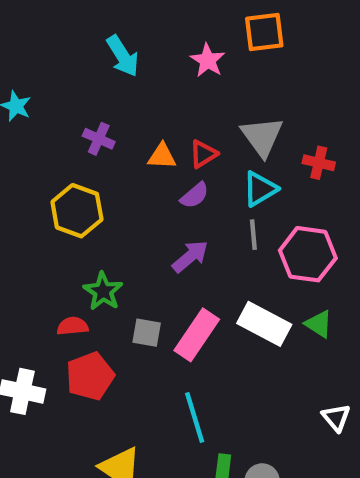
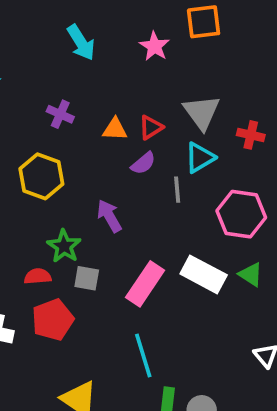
gray line: (253, 235) -> (177, 190), moved
purple arrow: (190, 256) -> (109, 216), moved, turned -80
gray square: (147, 333) -> (87, 278), moved

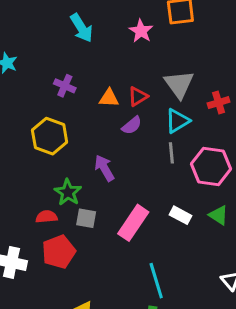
red cross: (251, 135) -> (219, 103), turned -30
gray line: (177, 190) -> (171, 153), moved
white rectangle: (204, 274) -> (180, 215), size x0.6
cyan line: (143, 356) -> (156, 281), moved

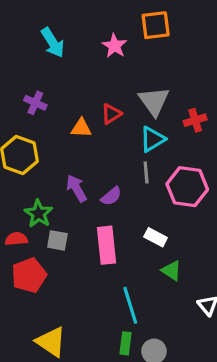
orange triangle: (109, 98) -> (81, 128), moved
purple semicircle: (132, 125) -> (111, 196), moved
green triangle: (219, 215) -> (171, 271), moved
pink rectangle: (133, 223) -> (107, 245), turned -40

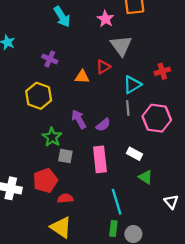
gray triangle: (154, 101) -> (121, 46), moved
red semicircle: (16, 239) -> (65, 198), moved

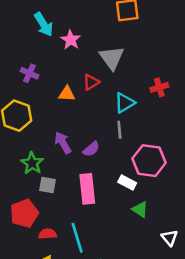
pink star: (105, 19) -> (71, 40), moved
pink hexagon: (157, 118) -> (149, 161), moved
cyan line: (117, 202) -> (77, 238), moved

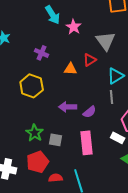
purple arrow: (63, 143) -> (68, 107), turned -60
green star: (32, 163) -> (35, 133), moved

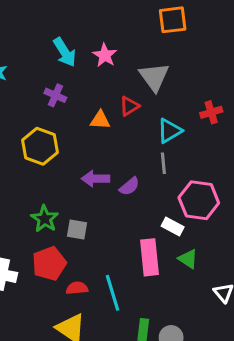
cyan arrow: (53, 15) -> (65, 52), moved
pink rectangle: (87, 143) -> (149, 257), moved

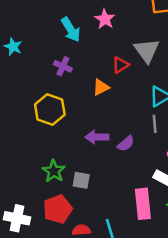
pink star: (105, 55) -> (105, 19), moved
red triangle: (129, 106) -> (121, 65), moved
orange triangle: (100, 120) -> (101, 87), turned -30

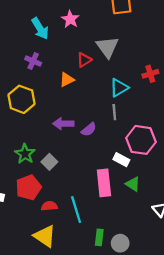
gray square: (81, 180) -> (49, 162), turned 35

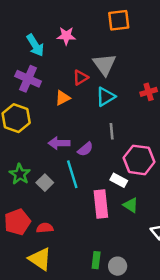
pink star: (70, 19) -> (66, 36), turned -30
purple cross: (33, 61) -> (28, 79), size x1.5
cyan triangle: (119, 88) -> (106, 97), moved
red pentagon: (28, 187) -> (17, 222), moved
cyan line: (76, 210) -> (72, 174), moved

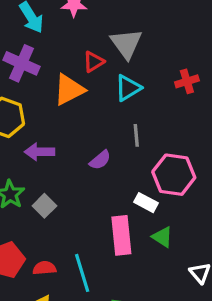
orange triangle: (63, 98) -> (69, 90), size x1.5
purple arrow: (59, 143) -> (40, 152), moved
cyan line: (72, 174) -> (82, 273), moved

